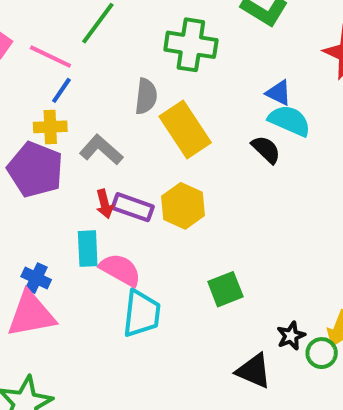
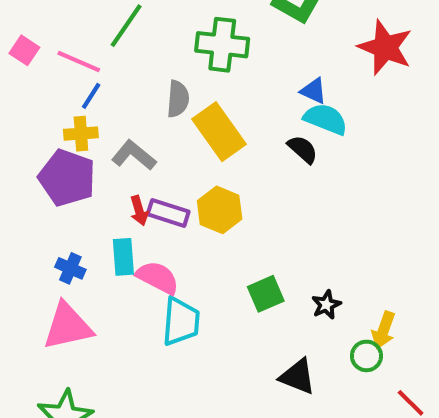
blue cross: (36, 278) -> (70, 268), moved
black star: (291, 336) -> (326, 305), moved

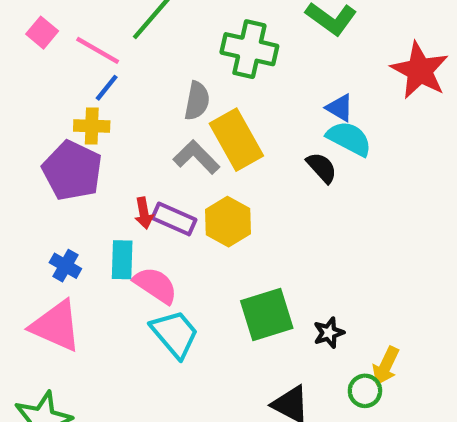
gray L-shape: (134, 155) -> (196, 157), moved
green square: (266, 294) -> (267, 315), size x1.4
cyan trapezoid: (181, 322) -> (175, 334), turned -51
pink triangle: (68, 326) -> (56, 326), turned 30

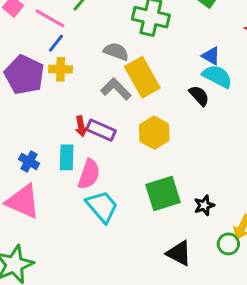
gray semicircle: (197, 101) -> (116, 52), turned -80
yellow cross: (92, 126) -> (61, 69), moved
purple pentagon: (72, 171) -> (24, 75), moved
yellow hexagon: (228, 222) -> (154, 133), moved
pink semicircle: (155, 285) -> (89, 174), turned 76

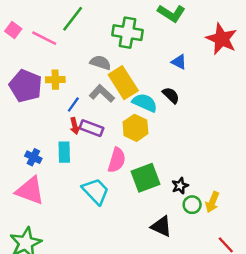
blue line: (56, 43) -> (73, 105), moved
cyan semicircle: (217, 76) -> (145, 103), moved
pink semicircle: (89, 174) -> (117, 160), moved
green circle: (228, 244) -> (192, 205), moved

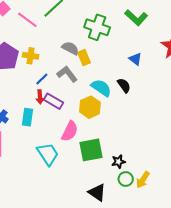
yellow rectangle: (123, 83) -> (84, 58), moved, size x0.6

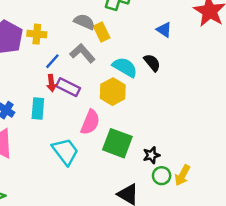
green square: (91, 150) -> (117, 143), turned 35

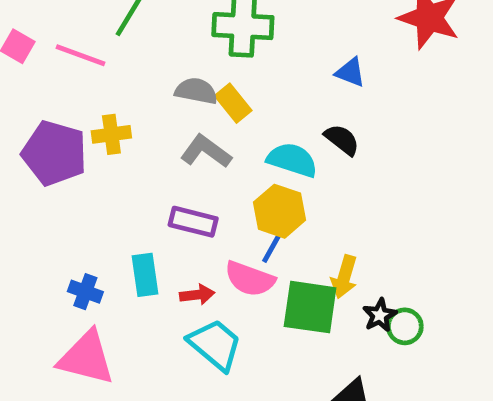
blue line: (52, 61) -> (272, 248), moved
red arrow: (51, 83) -> (197, 295), moved, turned -77
pink semicircle: (90, 122) -> (250, 279), turned 100
yellow arrow: (182, 175) -> (344, 277), moved
green circle: (162, 176) -> (405, 326), moved

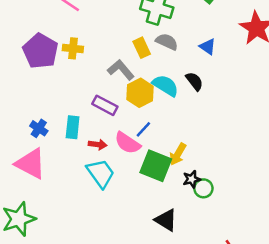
gray semicircle: (196, 91) -> (167, 42), moved
yellow hexagon: (279, 211) -> (140, 93), moved

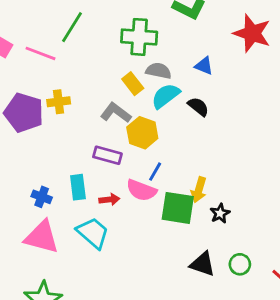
cyan semicircle: (165, 86) -> (166, 96), moved, turned -56
cyan trapezoid: (101, 173) -> (93, 233), moved
green circle: (203, 188) -> (240, 264), moved

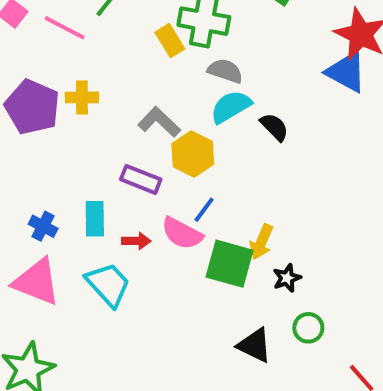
blue triangle: (204, 66) -> (346, 72), moved, size x1.6
yellow rectangle: (133, 84) -> (170, 41), moved
green circle: (240, 264) -> (308, 328), moved

